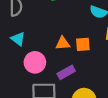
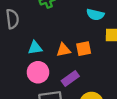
cyan triangle: (18, 39) -> (35, 48), moved, turned -40

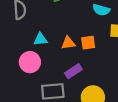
pink circle: (38, 72) -> (30, 62), moved

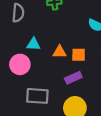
purple rectangle: (73, 71) -> (73, 78), moved

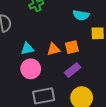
pink circle: (20, 64) -> (31, 69), moved

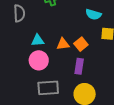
orange square: (72, 47) -> (81, 44), turned -32
purple rectangle: (73, 70) -> (79, 66), turned -49

